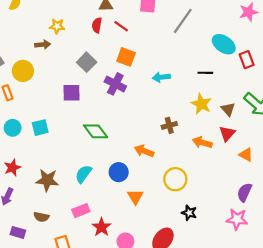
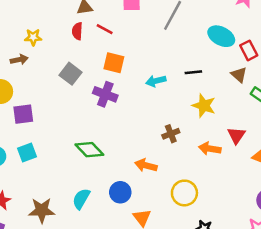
black line: (205, 73) -> (193, 72), moved
purple square: (72, 93) -> (23, 114), moved
brown triangle: (228, 109) -> (239, 75), moved

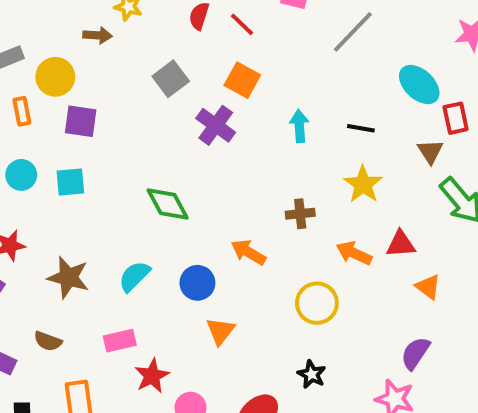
cyan arrow: (156, 81) -> (299, 126), turned 84
red triangle: (236, 135) -> (401, 244), turned 36
yellow circle: (184, 193) -> (317, 303), moved

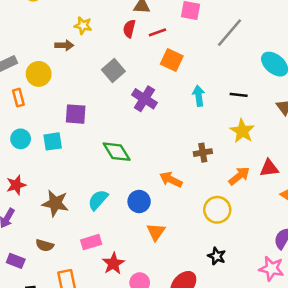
red line: (242, 24) -> (157, 32), turned -60
orange square: (242, 80) -> (172, 60), moved
purple square: (81, 121) -> (76, 114), moved
orange arrow: (354, 253) -> (239, 176), turned 120

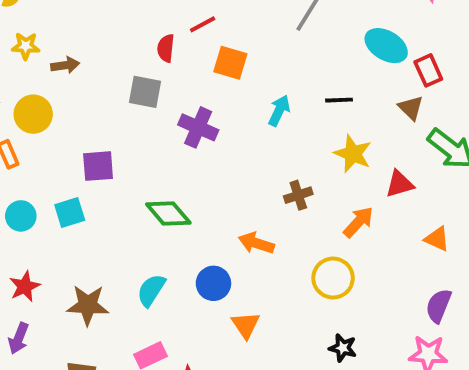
yellow star: (83, 25) -> (26, 46), moved
red semicircle: (129, 29) -> (166, 48), moved
gray square: (113, 70) -> (145, 92), turned -30
cyan arrow: (199, 96) -> (279, 111), turned 42
red triangle: (269, 168) -> (399, 184), moved

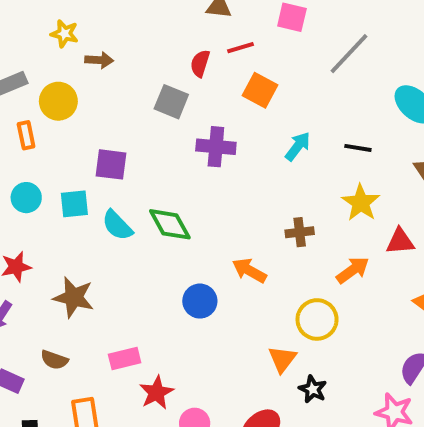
purple cross: (198, 127) -> (216, 147), turned -30
cyan semicircle: (151, 290) -> (117, 225), moved, turned -88
orange triangle: (246, 325) -> (282, 359), moved

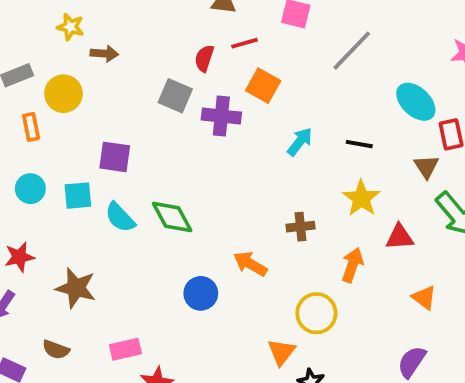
purple cross: (216, 147) -> (221, 116), moved
orange arrow: (353, 270) -> (352, 265), turned -36

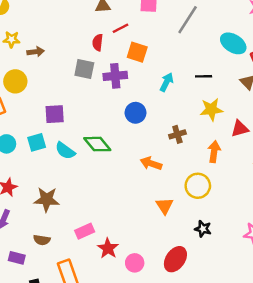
yellow star: (361, 198) -> (211, 110), turned -30
blue circle: (201, 293) -> (136, 113), moved
orange triangle: (281, 352) -> (165, 206), moved

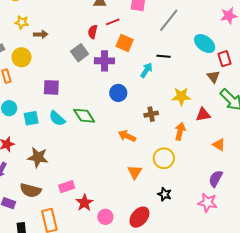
gray square: (84, 69) -> (80, 53), turned 36
black line: (204, 76) -> (164, 56), moved
cyan square: (37, 142) -> (31, 118), moved
brown semicircle: (42, 240) -> (31, 190), size x1.5

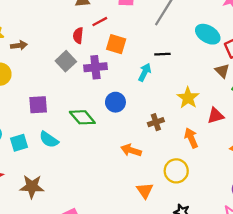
yellow star: (181, 96) -> (188, 98), turned -30
green diamond: (84, 116) -> (82, 117), moved
orange arrow: (180, 131) -> (191, 138), turned -30

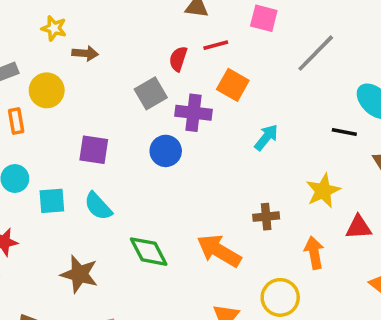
black line: (162, 54) -> (344, 132), moved
blue circle: (115, 102) -> (166, 151), moved
green diamond: (82, 117) -> (149, 252), moved
orange arrow: (131, 150) -> (219, 251), size x1.4
brown star: (32, 187) -> (79, 274), moved

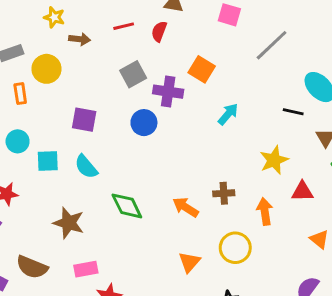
red line: (216, 45) -> (124, 26), moved
red semicircle: (178, 59) -> (159, 31), moved
brown cross: (266, 217) -> (224, 193), moved
orange arrow: (219, 251) -> (186, 207), size x0.7

